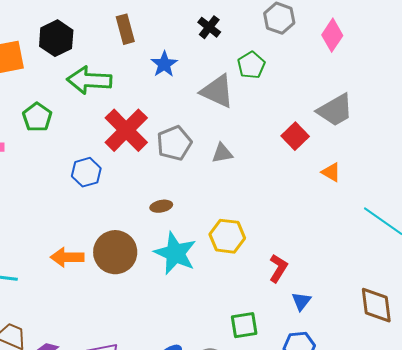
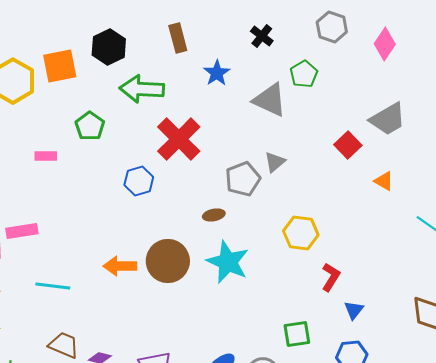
gray pentagon: (174, 143) -> (243, 179), moved
gray triangle: (222, 153) -> (275, 162), turned -30
yellow hexagon: (227, 236) -> (301, 233), moved

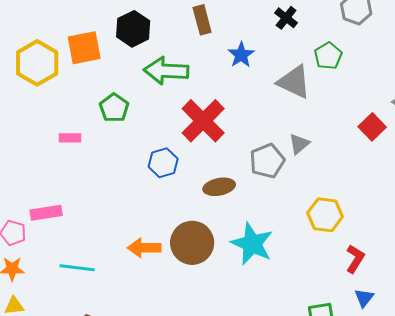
brown ellipse: (214, 215) -> (219, 187), moved, size x1.4
blue triangle: (354, 310) -> (364, 298), moved

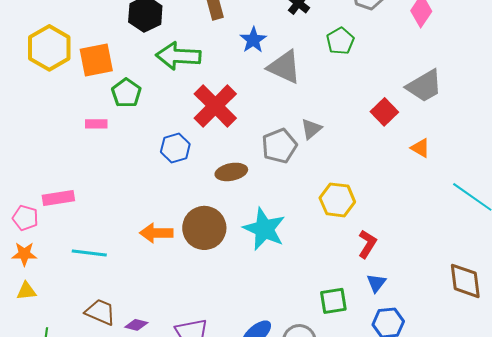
orange square: (84, 48) -> (96, 60), moved
gray triangle: (294, 82) -> (284, 67), moved
pink rectangle: (70, 138) -> (96, 124), moved

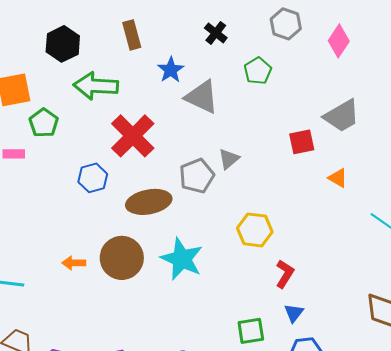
red square: (384, 112) -> (302, 142), turned 32
brown ellipse: (231, 172) -> (149, 202), size x1.4
orange arrow: (156, 233) -> (74, 263), size x0.7

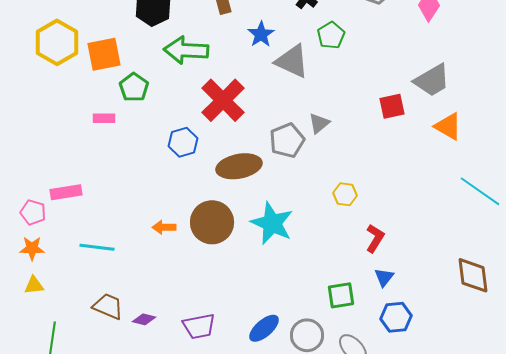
green pentagon: (258, 71) -> (331, 35), moved
orange triangle: (338, 178) -> (448, 126), moved, size x1.4
yellow hexagon: (255, 230) -> (345, 194), size x0.7

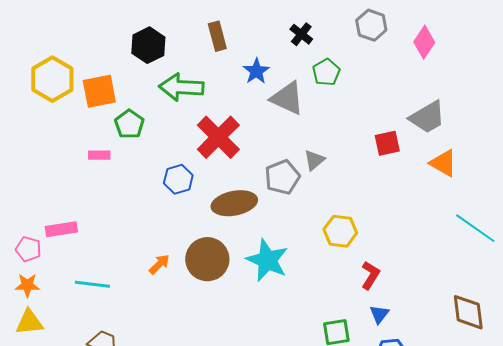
yellow hexagon: (345, 194) -> (340, 231), size x1.4
orange arrow: (164, 227) -> (159, 264), turned 135
yellow triangle: (34, 285) -> (29, 322), size x1.4

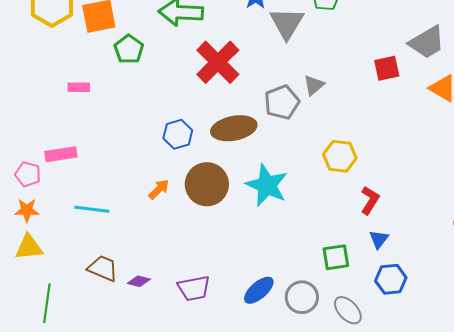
gray triangle: (287, 98) -> (287, 23), turned 36
pink rectangle: (99, 155) -> (79, 87), moved
blue hexagon: (178, 179) -> (178, 134), moved

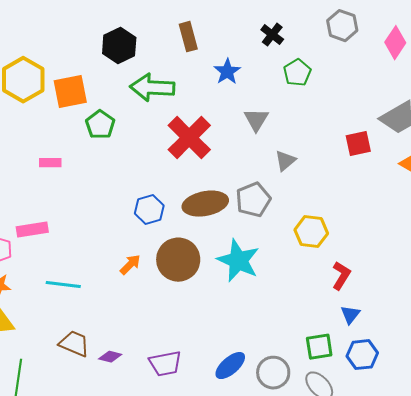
gray triangle: (287, 23) -> (256, 120), moved, size x0.7
gray pentagon: (282, 102) -> (253, 200), moved
green square: (336, 257) -> (319, 347), moved

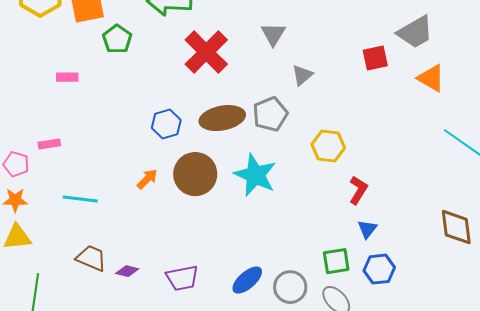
pink rectangle: (32, 230) -> (49, 144), size x0.7

